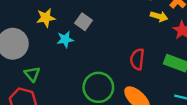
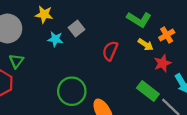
red semicircle: (137, 59) -> (110, 51), moved

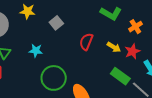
cyan star: (55, 39) -> (36, 51), moved
yellow arrow: (146, 45) -> (114, 47), moved

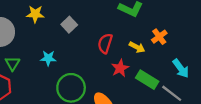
orange cross: (135, 27) -> (159, 37), moved
red star: (132, 51) -> (120, 68), moved

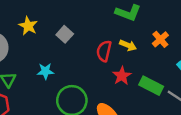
yellow star: (35, 14) -> (28, 26), turned 30
yellow arrow: (137, 47) -> (128, 45), moved

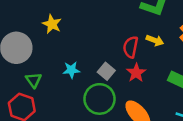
gray square: (65, 34) -> (106, 71), moved
red star: (122, 76) -> (136, 73), moved

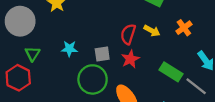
gray square: (106, 71) -> (102, 54), turned 35

